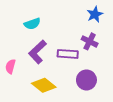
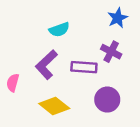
cyan semicircle: (32, 24) -> (59, 30), moved

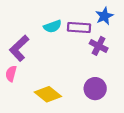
purple L-shape: (46, 65) -> (19, 48), moved
purple rectangle: (84, 67) -> (79, 27), moved

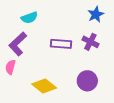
cyan semicircle: (53, 26) -> (29, 18), moved
purple rectangle: (79, 27) -> (61, 44), moved

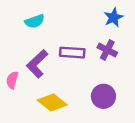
purple L-shape: (18, 44) -> (37, 64), moved

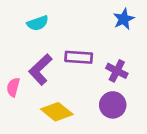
purple cross: (107, 50) -> (117, 71), moved

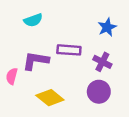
blue star: (124, 19) -> (107, 27), moved
purple L-shape: (40, 69) -> (36, 61), turned 52

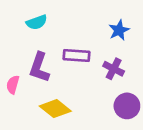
purple L-shape: (36, 61) -> (39, 67), turned -80
purple circle: (99, 92) -> (127, 106), moved

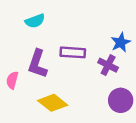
blue star: (119, 30) -> (121, 42), moved

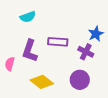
purple circle: (121, 100) -> (80, 80), moved

